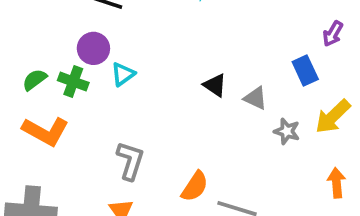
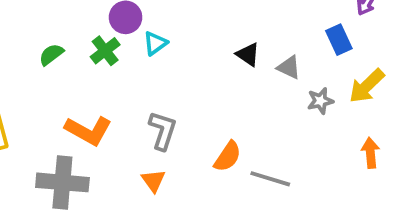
green semicircle: (35, 80) -> (51, 54), moved
green cross: (73, 82) -> (105, 51), turned 32
orange L-shape: (46, 131) -> (88, 131), moved
gray star: (287, 131) -> (320, 101), turned -30

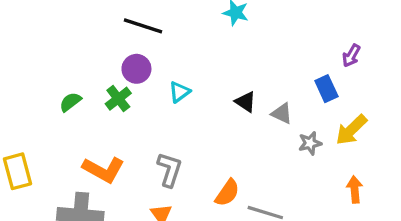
cyan triangle: (155, 43) -> (179, 92), moved

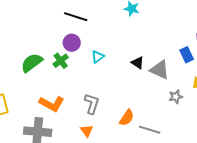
green semicircle: (70, 102) -> (32, 63), size x1.6
gray triangle: (282, 113) -> (160, 70), size x1.5
gray star: (310, 143) -> (176, 97), moved

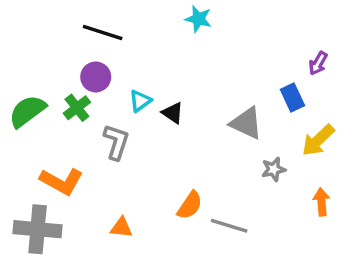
black triangle: (138, 63) -> (173, 113), moved
gray L-shape: (92, 104) -> (116, 142), moved
orange triangle: (87, 131) -> (121, 227), turned -48

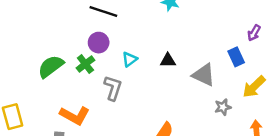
black triangle: (173, 113) -> (168, 60), moved, turned -35

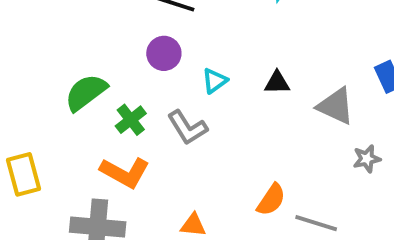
green cross: (85, 64) -> (131, 120), moved
gray L-shape: (113, 88) -> (187, 128), turned 130

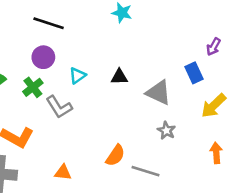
green cross: (131, 120) -> (33, 87), moved
gray star: (367, 159) -> (166, 131), moved, turned -30

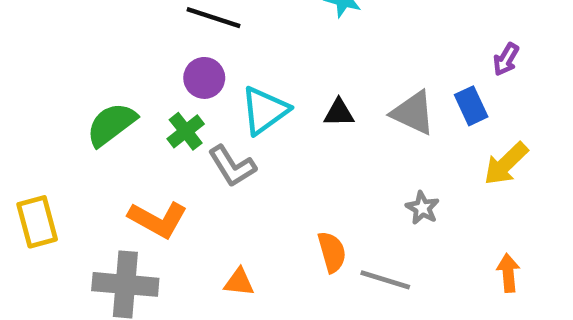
cyan triangle: (77, 76) -> (265, 110), size x1.6
gray triangle: (159, 93) -> (413, 113), moved
orange arrow: (216, 153) -> (508, 273), moved
orange semicircle: (115, 155) -> (332, 252), turned -50

